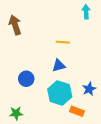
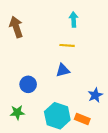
cyan arrow: (86, 12) -> (74, 19), moved
cyan hexagon: (60, 93) -> (57, 116), moved
green star: (16, 113) -> (17, 112), moved

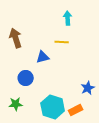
brown arrow: (16, 27) -> (16, 38), moved
blue triangle: (63, 70) -> (43, 57), moved
orange rectangle: (82, 119) -> (76, 110), turned -48

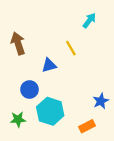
cyan arrow: (68, 18) -> (89, 20), moved, turned 40
yellow line: (62, 42) -> (71, 48), turned 56
cyan hexagon: (53, 107) -> (50, 111), moved

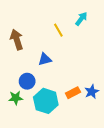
yellow line: (71, 48) -> (58, 30), moved
green star: (18, 119) -> (16, 98), moved
orange rectangle: (87, 126) -> (73, 93), moved

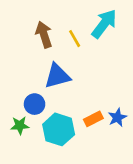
cyan arrow: (81, 19) -> (104, 24), size x1.6
brown arrow: (17, 40) -> (44, 35), moved
blue triangle: (45, 59) -> (57, 76), size x1.5

